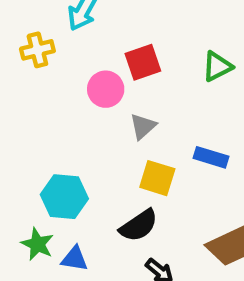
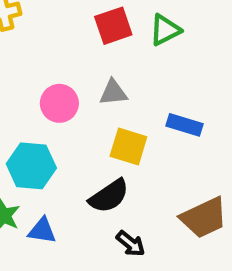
green triangle: (217, 66) -> (165, 30), moved
pink circle: (106, 89) -> (59, 103), moved
gray triangle: (143, 126) -> (113, 93), turned 36

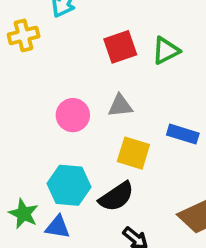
cyan hexagon: (31, 166) -> (69, 185), moved

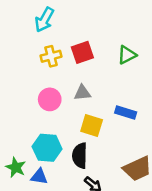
yellow cross: (24, 35) -> (51, 56), moved
green triangle: (166, 51) -> (127, 55), moved
black semicircle: (116, 197) -> (80, 156), turned 125

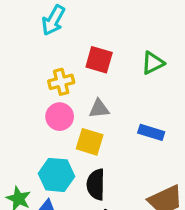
red square: (82, 52) -> (99, 60), turned 35
yellow cross: (51, 56) -> (61, 82), moved
yellow square: (92, 126) -> (90, 142), moved

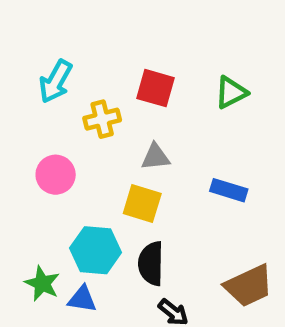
cyan arrow: (53, 20) -> (56, 81), moved
pink circle: (60, 117) -> (56, 175), moved

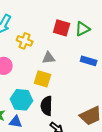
red square: (155, 88) -> (62, 28), moved
yellow cross: (102, 119) -> (25, 41), turned 35
blue rectangle: (229, 190) -> (89, 61), moved

